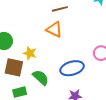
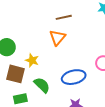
orange triangle: (54, 29) -> (57, 38), turned 42

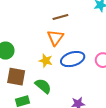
yellow star: (32, 60) -> (46, 61), moved
blue ellipse: (74, 77) -> (73, 59), moved

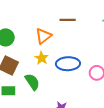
orange triangle: (55, 38) -> (43, 36), moved

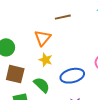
blue ellipse: (68, 64) -> (72, 76), moved

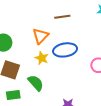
blue ellipse: (72, 76) -> (65, 50), moved

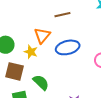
yellow star: (42, 58) -> (31, 52), moved

